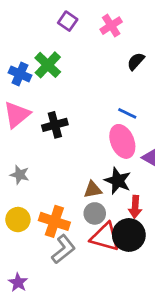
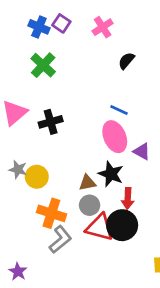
blue cross: (20, 74) -> (39, 27), moved
yellow circle: (18, 220) -> (37, 177), moved

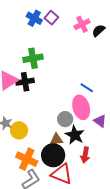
black semicircle: (126, 61) -> (98, 31), moved
green cross: (43, 65) -> (33, 58), moved, turned 30
black cross: (51, 122) -> (25, 82), moved
gray circle: (90, 205) -> (65, 119), moved
black circle: (122, 225) -> (53, 155), moved

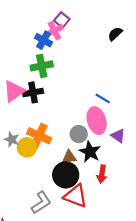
blue cross: (34, 18) -> (44, 40), moved
pink cross: (82, 24) -> (54, 31), moved
orange cross: (27, 159) -> (39, 136), moved

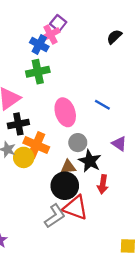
black cross: (33, 92) -> (18, 124), moved
pink ellipse: (97, 121) -> (65, 112), moved
gray L-shape: (41, 203) -> (55, 216), moved

